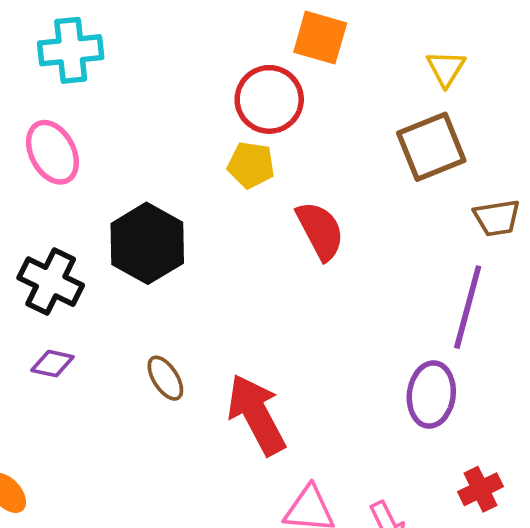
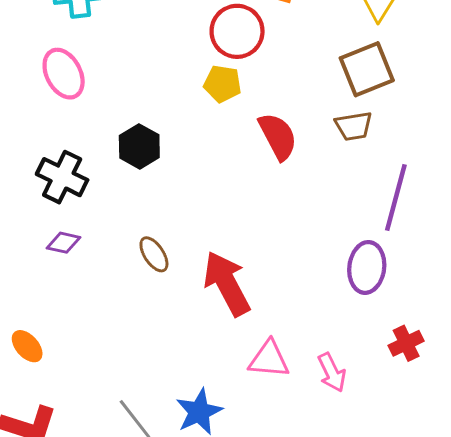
brown trapezoid: (497, 218) -> (354, 126), moved
black hexagon: (147, 243) -> (139, 146), size x0.7

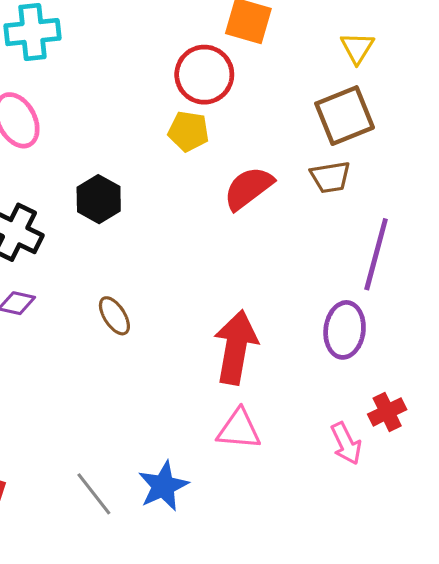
red semicircle: (278, 136) -> (248, 188), turned -99
red arrow: (227, 283) -> (236, 347), moved, turned 38
pink arrow: (332, 372) -> (346, 443), moved

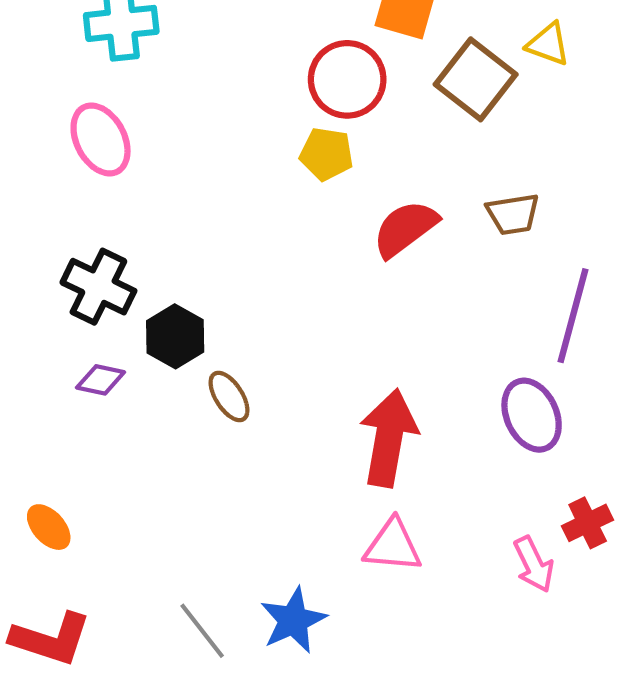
yellow triangle: (357, 48) -> (548, 44), turned -42
brown square: (345, 116) -> (476, 79), moved, turned -30
black hexagon: (99, 199) -> (175, 336), moved
purple ellipse: (345, 330) -> (532, 415), turned -32

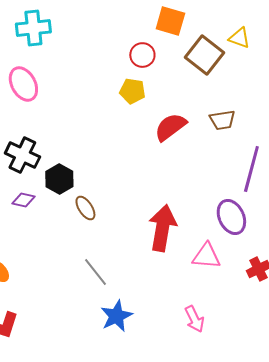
red circle: (347, 79) -> (142, 55), size x0.7
pink triangle: (393, 546) -> (206, 256), moved
pink arrow: (534, 564) -> (194, 319), moved
gray line: (202, 631) -> (95, 272), moved

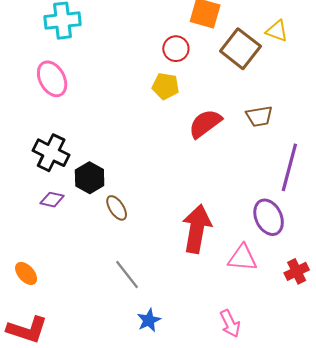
blue star: (116, 316) -> (149, 320), size x0.7

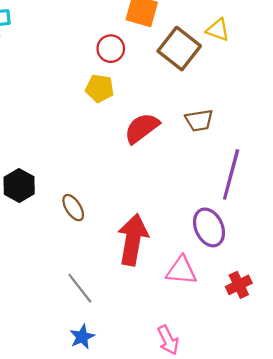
brown ellipse: (117, 208) -> (73, 208), moved
gray line: (127, 274) -> (80, 288), moved

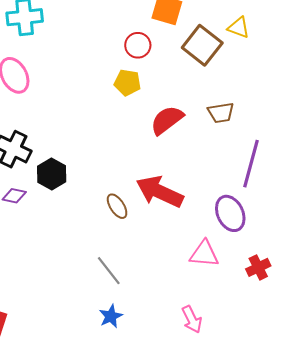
brown ellipse: (73, 208) -> (117, 206), moved
red arrow: (133, 240) -> (160, 192), moved, turned -75

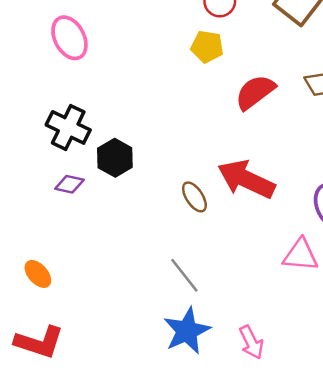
blue star: (111, 316) -> (187, 331), size x1.6
pink arrow: (192, 319) -> (251, 342), moved

